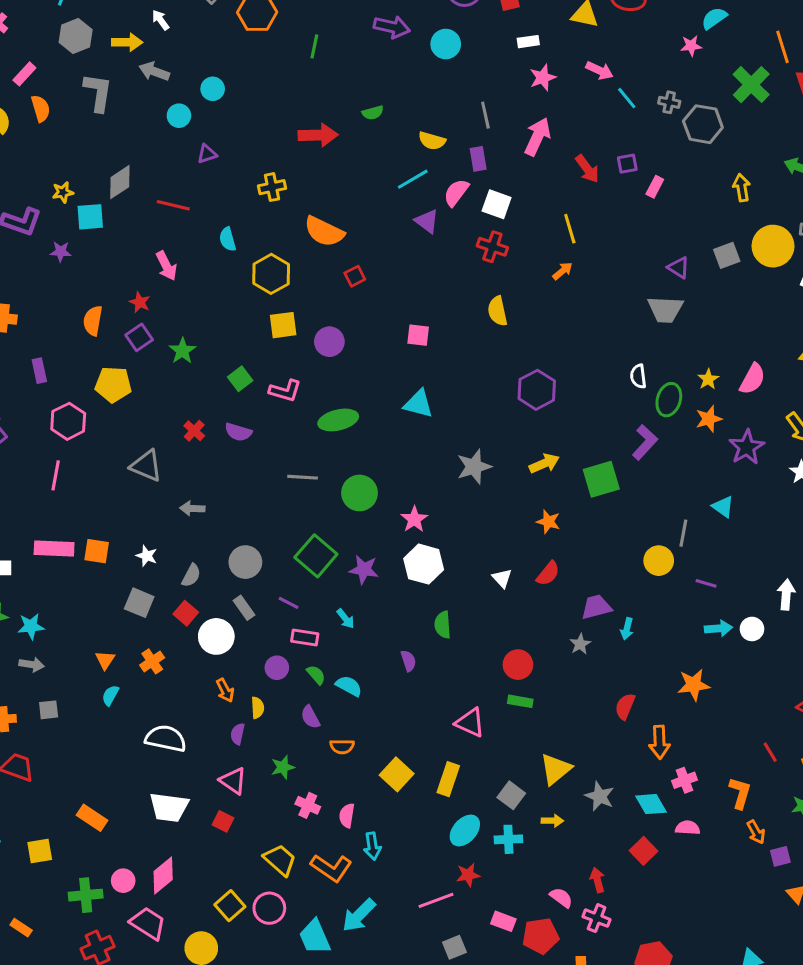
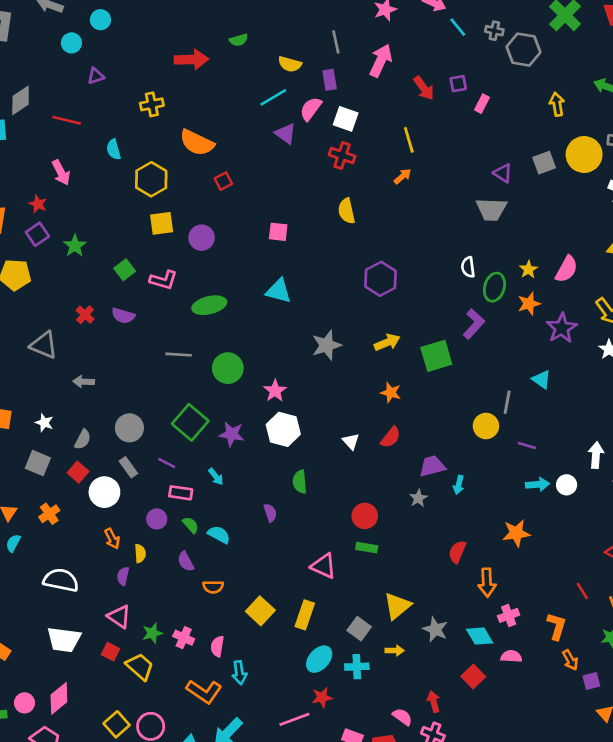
green star: (283, 767) -> (152, 633), moved
yellow trapezoid: (280, 860) -> (140, 667), moved

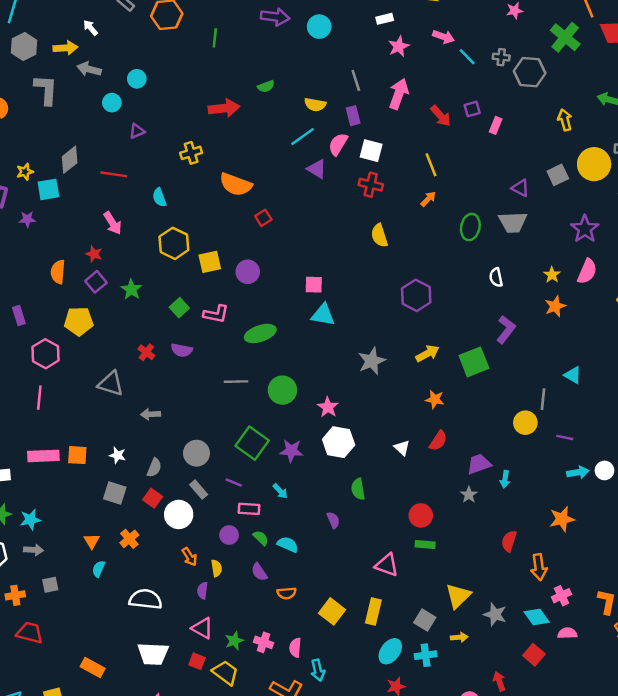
yellow hexagon: (151, 179) -> (174, 243), moved
pink square: (278, 232) -> (314, 285), moved
green ellipse: (494, 287) -> (470, 227), moved
purple star: (562, 328) -> (585, 229), moved

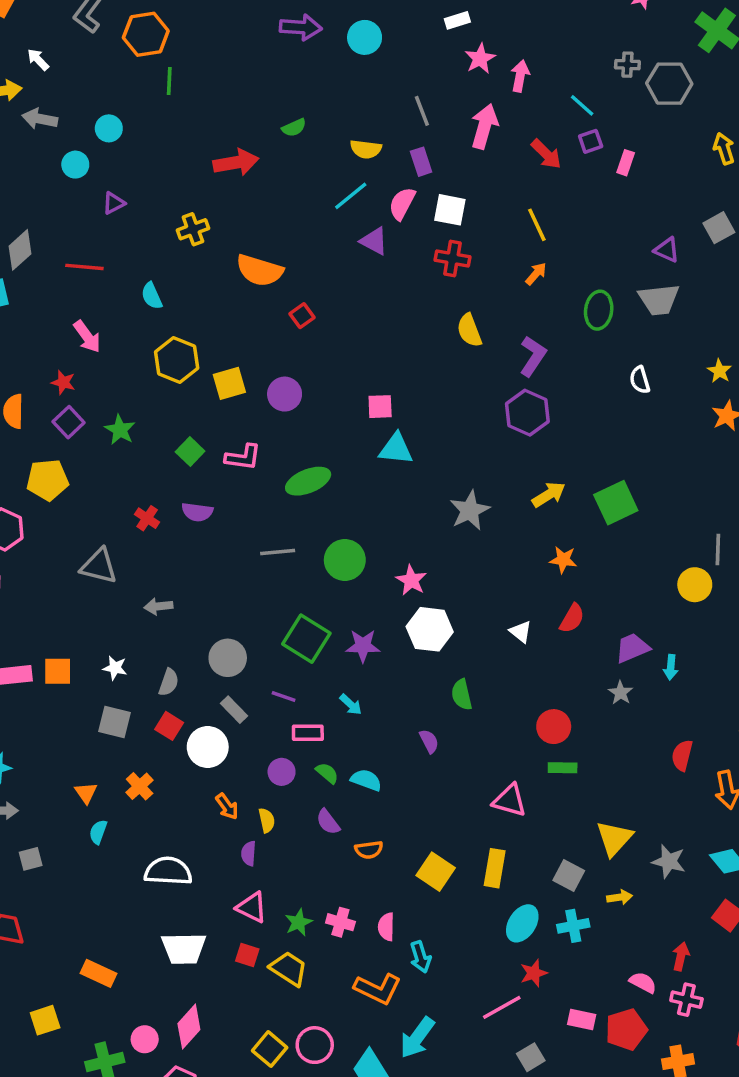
pink arrow: (443, 37) -> (520, 76), moved, turned -95
green line: (215, 38) -> (169, 81), moved
cyan line: (467, 57) -> (582, 105), moved
purple L-shape: (506, 329) -> (533, 356), moved
red arrow: (499, 681) -> (681, 956), turned 36

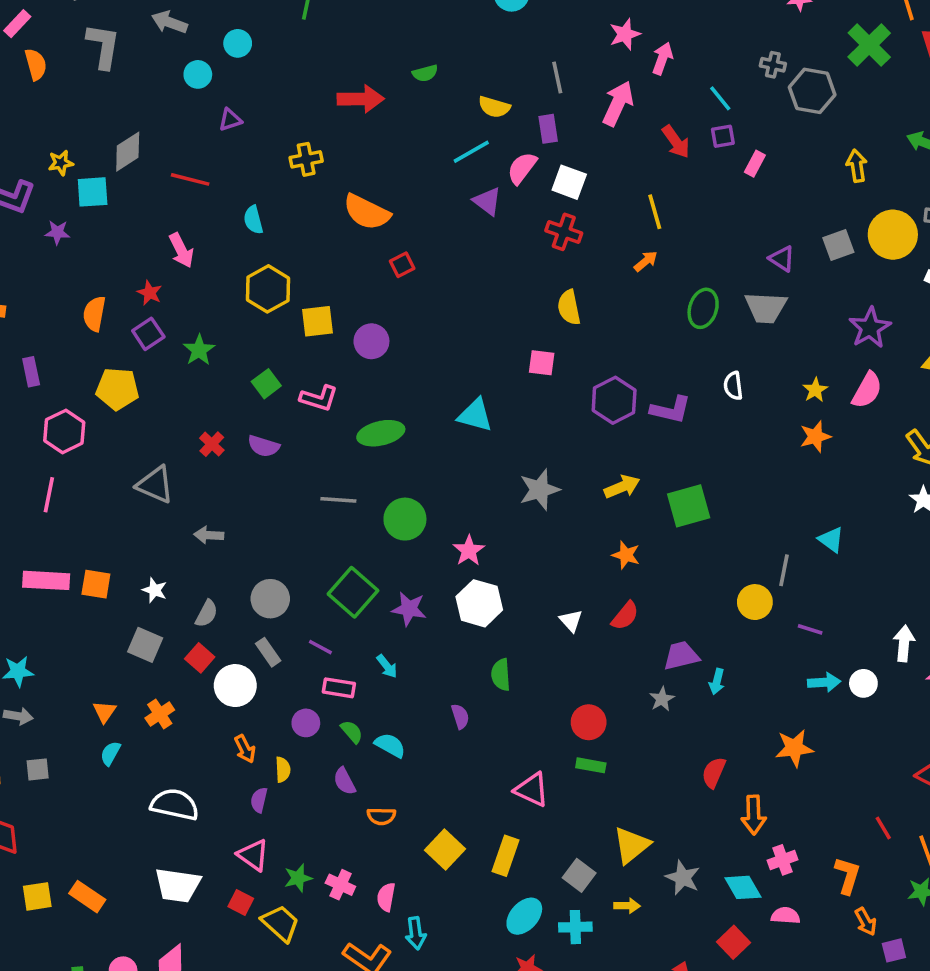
purple L-shape: (533, 356) -> (671, 410), moved, turned 60
pink square: (380, 407) -> (542, 363), moved
yellow square: (45, 1020) -> (37, 896), moved

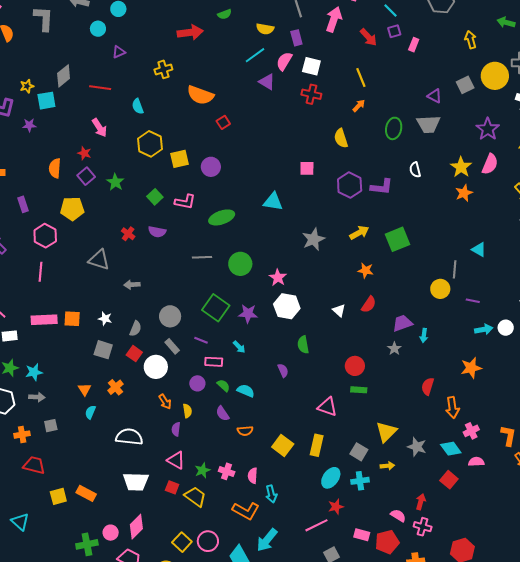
yellow semicircle: (569, 307) -> (341, 138), moved
yellow star: (815, 390) -> (461, 167), size x1.5

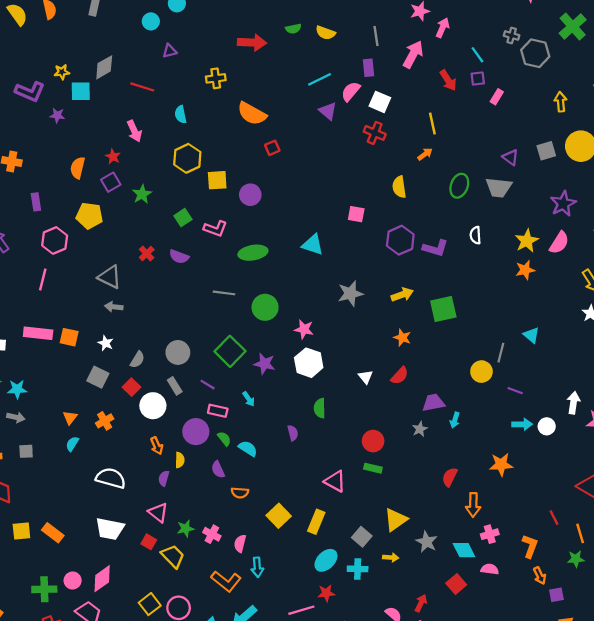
yellow semicircle: (265, 29) -> (326, 33), moved
pink star: (278, 278) -> (304, 329), turned -30
gray arrow: (132, 285) -> (114, 307), moved
purple circle: (197, 383) -> (196, 432), size x1.5

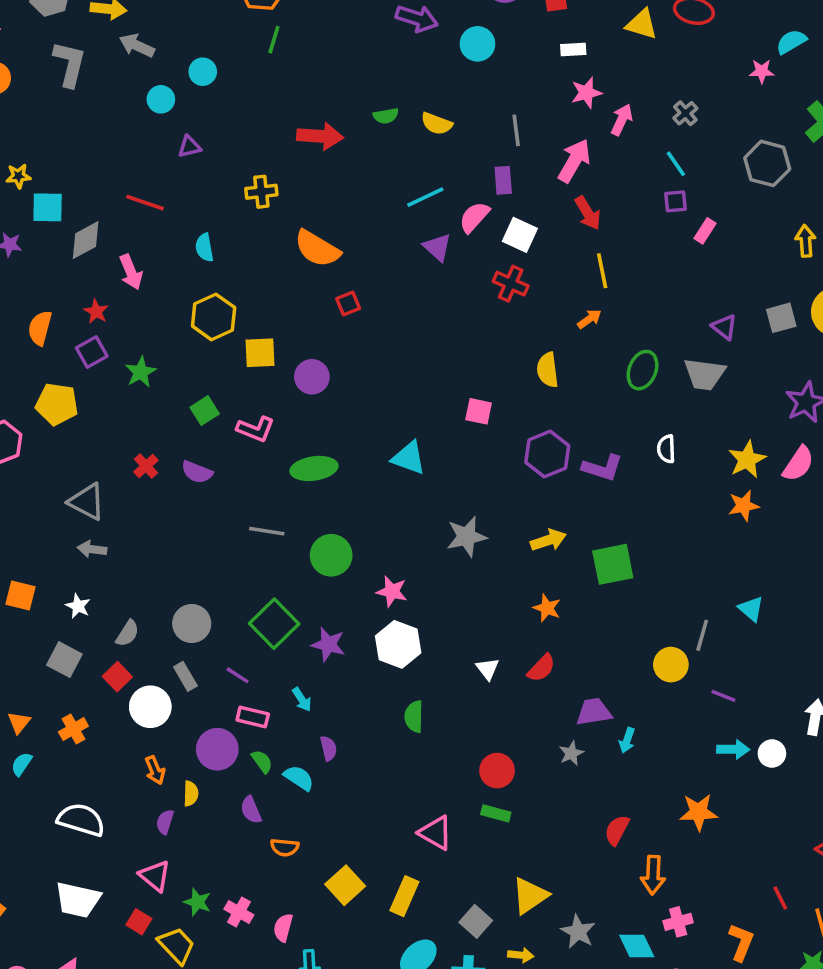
gray cross: (512, 35) -> (685, 113), moved, turned 32
gray diamond: (104, 67) -> (86, 240), moved
red arrow: (448, 80) -> (588, 213), moved
purple semicircle: (293, 433) -> (328, 748), moved
green star: (185, 529) -> (197, 902), turned 30

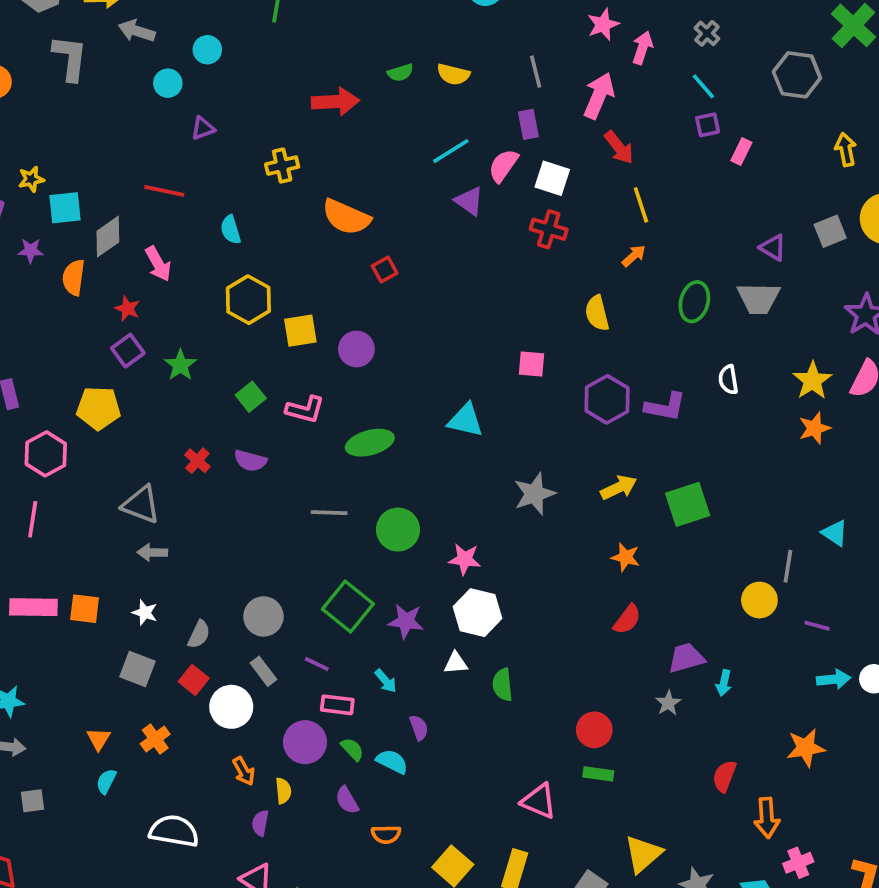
orange semicircle: (40, 328) -> (74, 277), moved
white triangle: (488, 669) -> (456, 663), moved, turned -50

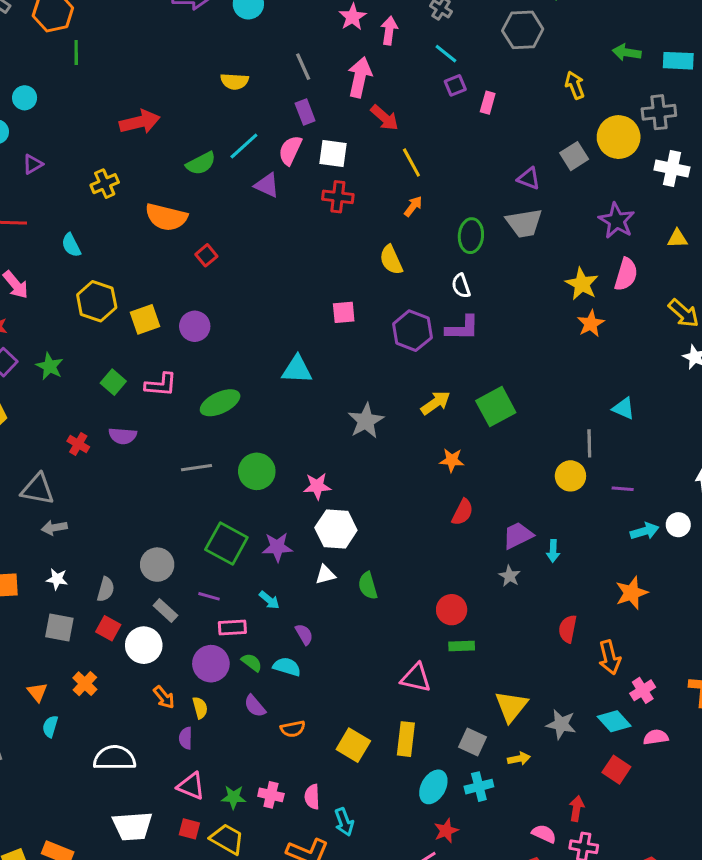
green semicircle: (400, 73) -> (201, 163), moved, size x1.4
white semicircle: (728, 380) -> (461, 286), moved

